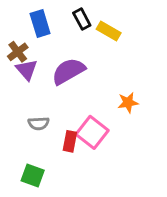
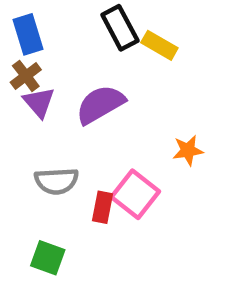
black rectangle: (82, 19) -> (120, 28), size x1.4
blue rectangle: (40, 24) -> (28, 34), moved
gray semicircle: (39, 123) -> (56, 181), size x1.4

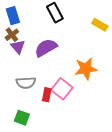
yellow rectangle: (159, 45) -> (100, 25), moved
orange star: (188, 150) -> (86, 69), size x1.6

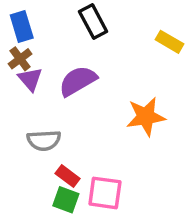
pink square: (62, 89) -> (105, 193), moved, turned -30
red rectangle: (47, 95) -> (68, 176), moved, turned -64
green square: (22, 118) -> (66, 200), moved

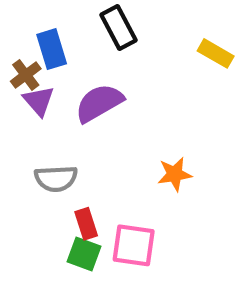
blue rectangle: (22, 27) -> (52, 49), moved
orange star: (146, 117) -> (175, 174), moved, size x0.7
red rectangle: (68, 176) -> (86, 224), turned 35

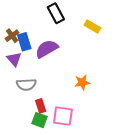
blue rectangle: (52, 49) -> (24, 42), moved
yellow rectangle: (216, 53) -> (92, 26), moved
purple triangle: (39, 101) -> (14, 59), moved

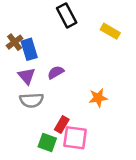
purple semicircle: (47, 49) -> (56, 72), moved, size x0.6
purple triangle: (14, 59) -> (27, 76), moved
red rectangle: (41, 106) -> (62, 124), moved, turned 48

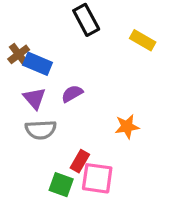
blue rectangle: (29, 49) -> (38, 64), turned -50

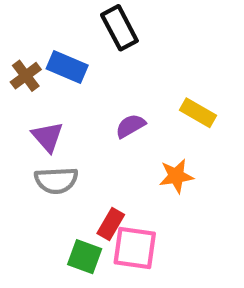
yellow rectangle: (143, 40) -> (198, 113), moved
blue rectangle: (38, 64) -> (67, 67), moved
purple semicircle: (72, 94) -> (130, 126), moved

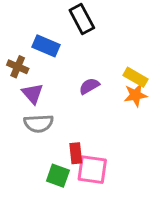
brown cross: (26, 76) -> (18, 67), moved, turned -30
orange star: (176, 176) -> (135, 95), moved
red rectangle: (111, 224) -> (76, 153), turned -36

